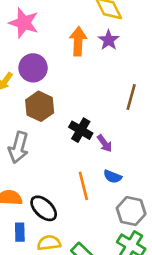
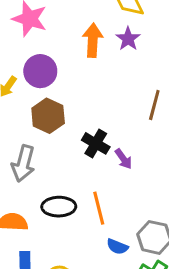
blue semicircle: (113, 177) -> (117, 247), moved
black ellipse: (44, 208) -> (59, 207), moved, turned -44

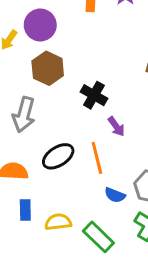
purple arrow: (123, 159) -> (116, 126), moved
black ellipse: (59, 207) -> (58, 156), turned -32

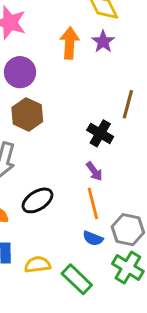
black cross: (94, 95) -> (100, 133), moved
orange line: (97, 158) -> (93, 203), moved

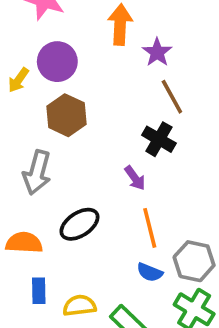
purple star: (103, 42) -> (157, 52), moved
brown line: (128, 104) -> (172, 97), moved, turned -44
purple arrow: (94, 171) -> (135, 178), moved

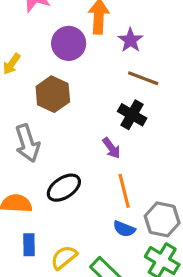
purple circle: (57, 62) -> (69, 43), moved
brown line: (172, 97) -> (143, 78), turned -40
gray arrow: (37, 172) -> (27, 143), turned -33
yellow semicircle: (79, 306) -> (64, 257), turned -32

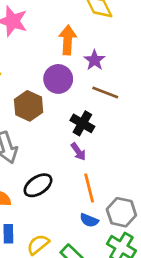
purple circle: (69, 43) -> (58, 79), moved
black cross: (132, 115) -> (82, 123), moved

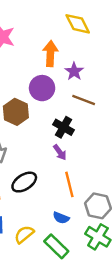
blue semicircle: (89, 220) -> (61, 218), moved

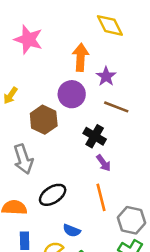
purple arrow: (60, 152) -> (104, 163), moved
blue semicircle: (61, 218) -> (72, 230), moved

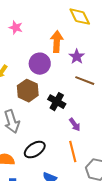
pink star: (28, 39) -> (16, 28), size x0.6
purple circle: (72, 94) -> (40, 64), moved
black cross: (95, 136) -> (57, 102), moved

